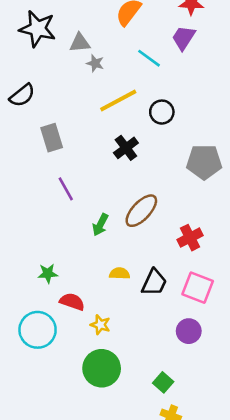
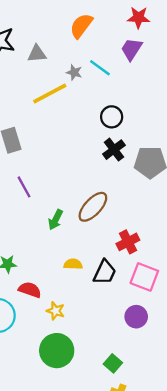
gray star: (95, 63) -> (74, 72), moved
yellow line: (118, 100) -> (50, 93), moved
black cross: (126, 148) -> (114, 150), moved
red cross: (190, 238) -> (128, 242), moved

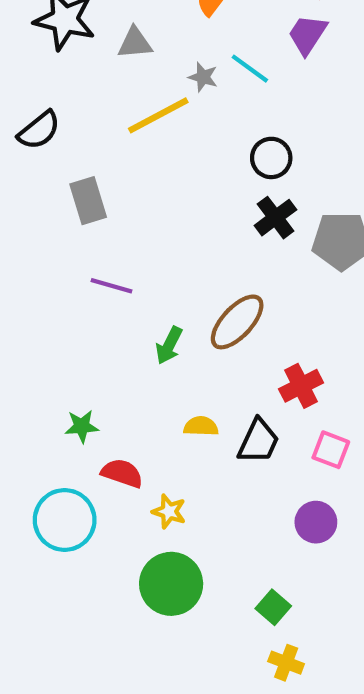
purple line: (24, 187) -> (111, 286), turned -45
pink square: (144, 277) -> (331, 450), size x0.7

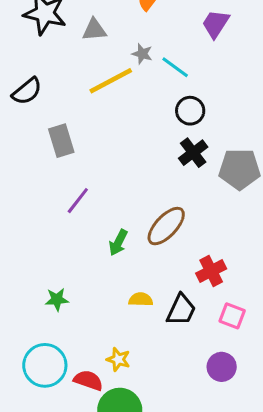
cyan line: (250, 69) -> (175, 67), moved
purple line: (111, 286) -> (78, 201), turned -68
red semicircle: (122, 473) -> (88, 380), moved

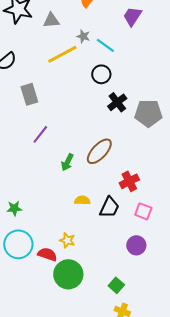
black circle: (190, 111) -> (101, 74), moved
green star: (57, 299) -> (14, 208), moved

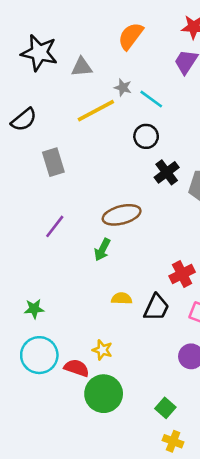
purple line: (40, 134) -> (55, 226), moved
brown ellipse: (99, 151) -> (122, 215), moved, turned 32

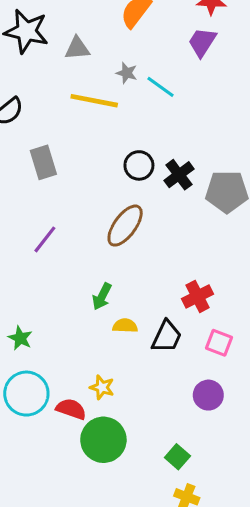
yellow line: (96, 111) -> (94, 101), turned 39
black circle: (146, 136) -> (139, 165), moved
brown ellipse: (122, 215) -> (125, 226), turned -39
green arrow: (102, 250) -> (102, 296), moved
green star: (34, 309) -> (20, 338), turned 30

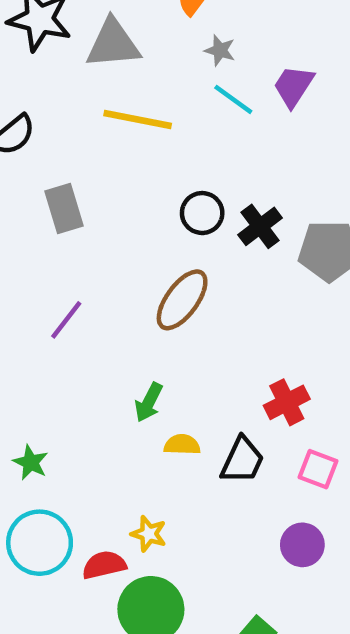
purple trapezoid: (202, 42) -> (293, 86), moved
gray triangle: (77, 48) -> (113, 44), size x1.5
gray star: (127, 73) -> (220, 50), moved
red semicircle: (71, 409) -> (104, 565), turned -32

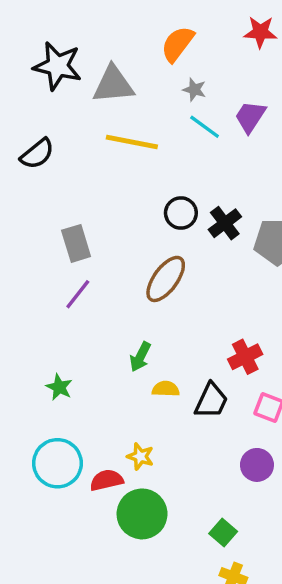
gray rectangle: (64, 209) -> (76, 243), moved
green star: (31, 462) -> (59, 387), moved

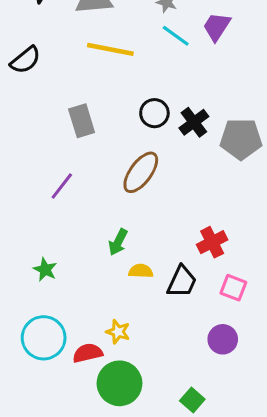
gray rectangle: (76, 243) -> (82, 121), moved

